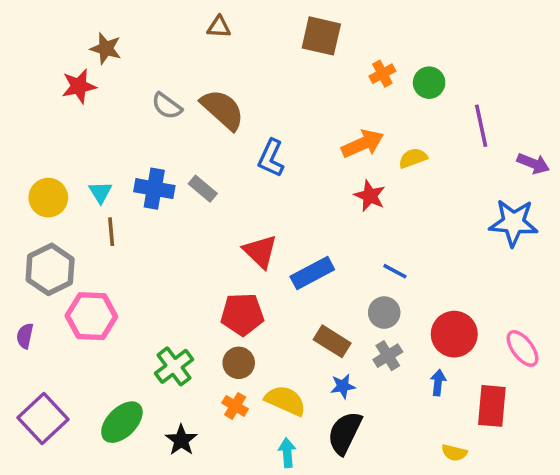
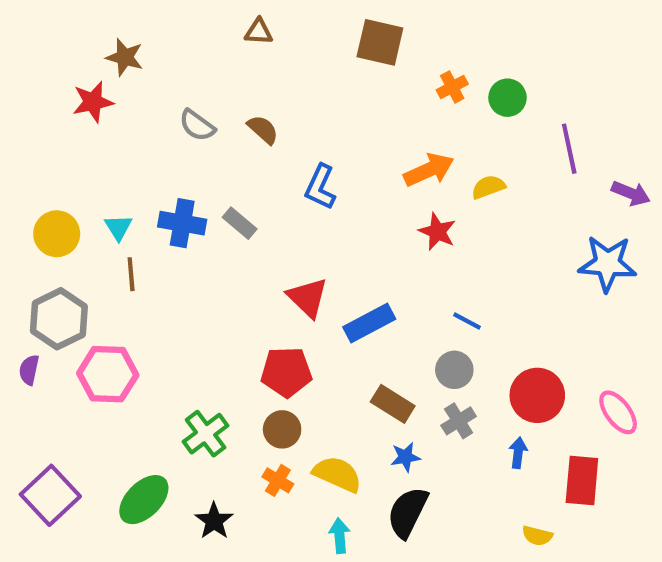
brown semicircle: (223, 110) -> (263, 130), size x0.6
purple semicircle: (25, 336) -> (29, 370), moved

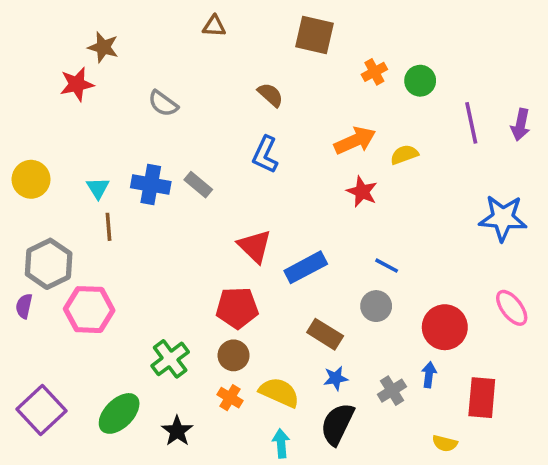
brown semicircle: (263, 130) -> (270, 95), moved
purple arrow: (631, 193) -> (520, 125), moved, turned 80
yellow circle: (57, 234) -> (31, 179), moved
pink ellipse: (618, 412) -> (512, 308), moved
gray cross: (459, 421) -> (392, 391), moved

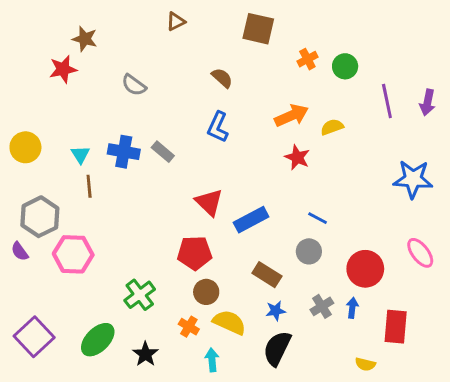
brown triangle: (214, 26) -> (176, 21), turned -30
purple semicircle: (24, 306) -> (20, 251), turned -48
brown circle: (234, 355) -> (206, 292), moved
gray cross: (392, 391) -> (322, 306), moved
cyan arrow: (281, 443) -> (212, 360), moved

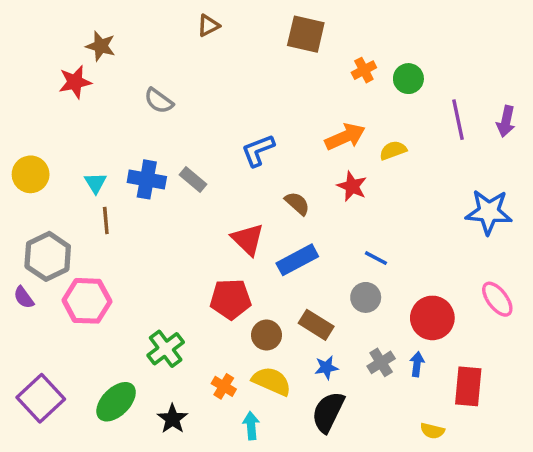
brown semicircle: (222, 78) -> (297, 203), moved
blue L-shape: (218, 127) -> (258, 150), turned 44
brown circle: (206, 292) -> (266, 335), moved

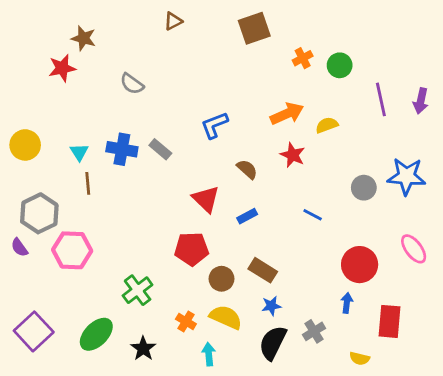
brown square: (306, 34) -> (254, 28), turned -32
blue rectangle: (297, 260) -> (247, 216), size x0.6
gray circle: (366, 297) -> (364, 188), moved
gray cross: (381, 362) -> (314, 331), moved

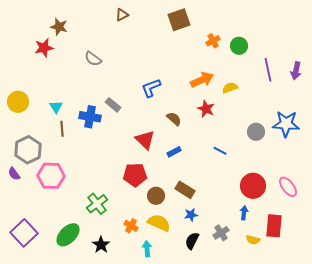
blue cross: (122, 149) -> (90, 117), moved
pink ellipse: (414, 249) -> (288, 187), moved
black semicircle: (273, 343) -> (192, 241), size x0.7
yellow semicircle: (360, 358) -> (253, 240), moved

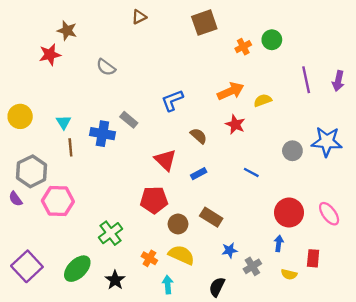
green circle: (239, 46) -> (272, 40), moved
blue star: (191, 215) -> (229, 250), moved
red rectangle: (274, 226) -> (313, 258), size x0.7
black semicircle: (192, 241) -> (217, 287), moved

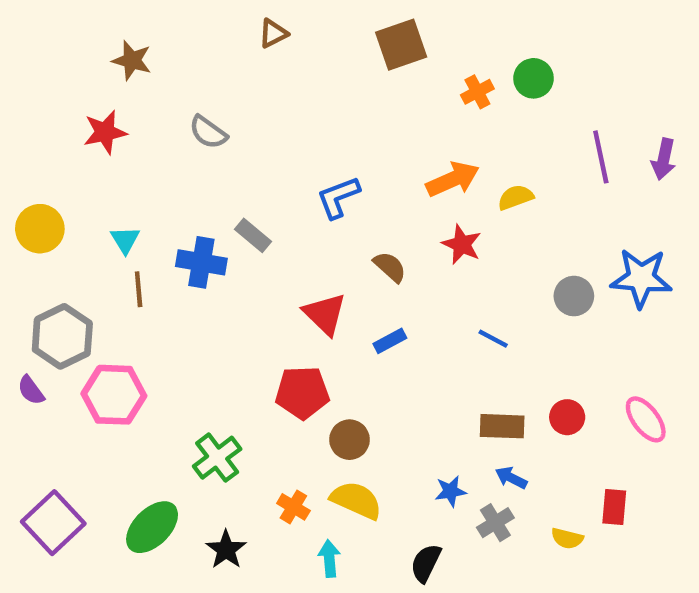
red star: (50, 55) -> (105, 132), moved
red circle: (289, 213) -> (567, 417), size x0.6
brown rectangle: (211, 217) -> (502, 426), moved, turned -30
blue arrow: (279, 243) -> (511, 478), moved, turned -70

